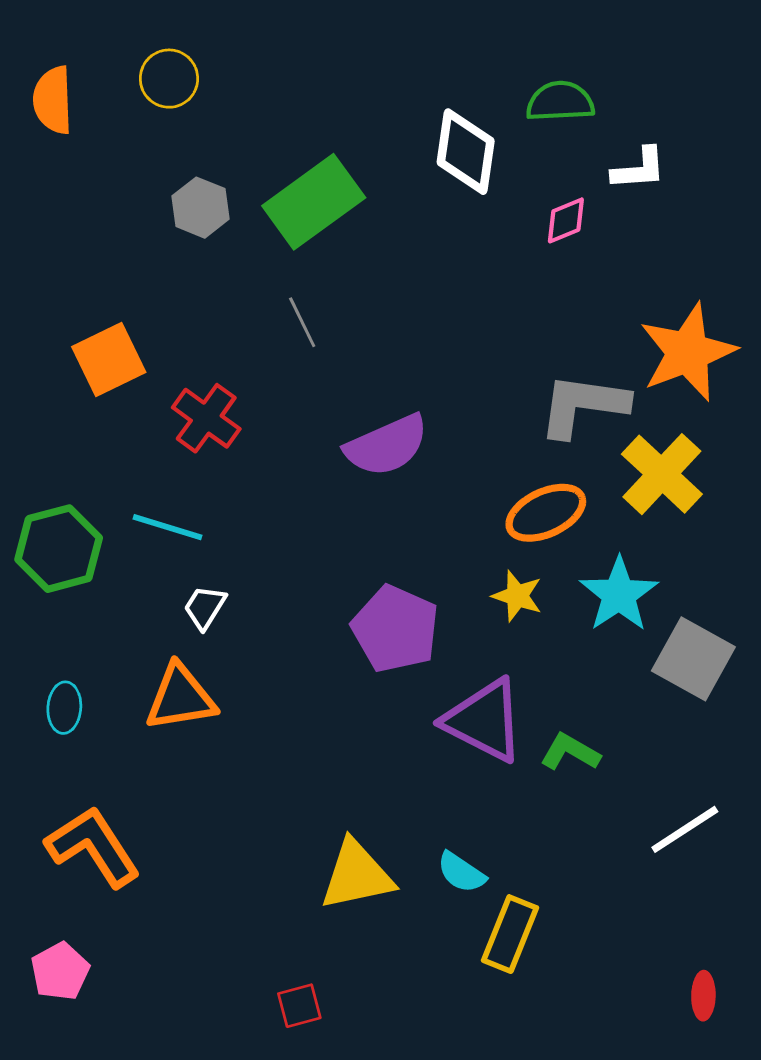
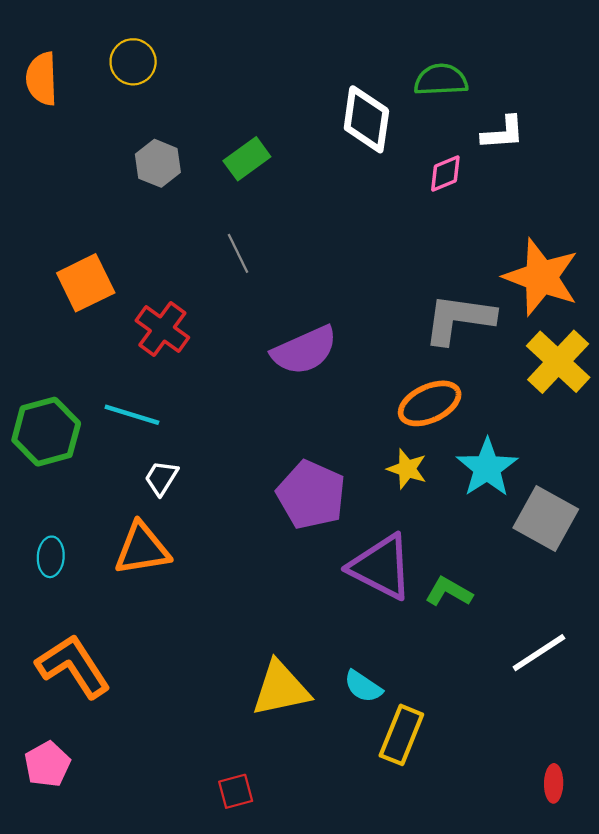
green rectangle: (314, 202) -> (247, 159), size x0.6
orange star: (688, 352) -> (541, 277), turned -30
yellow cross: (662, 474) -> (558, 362), moved

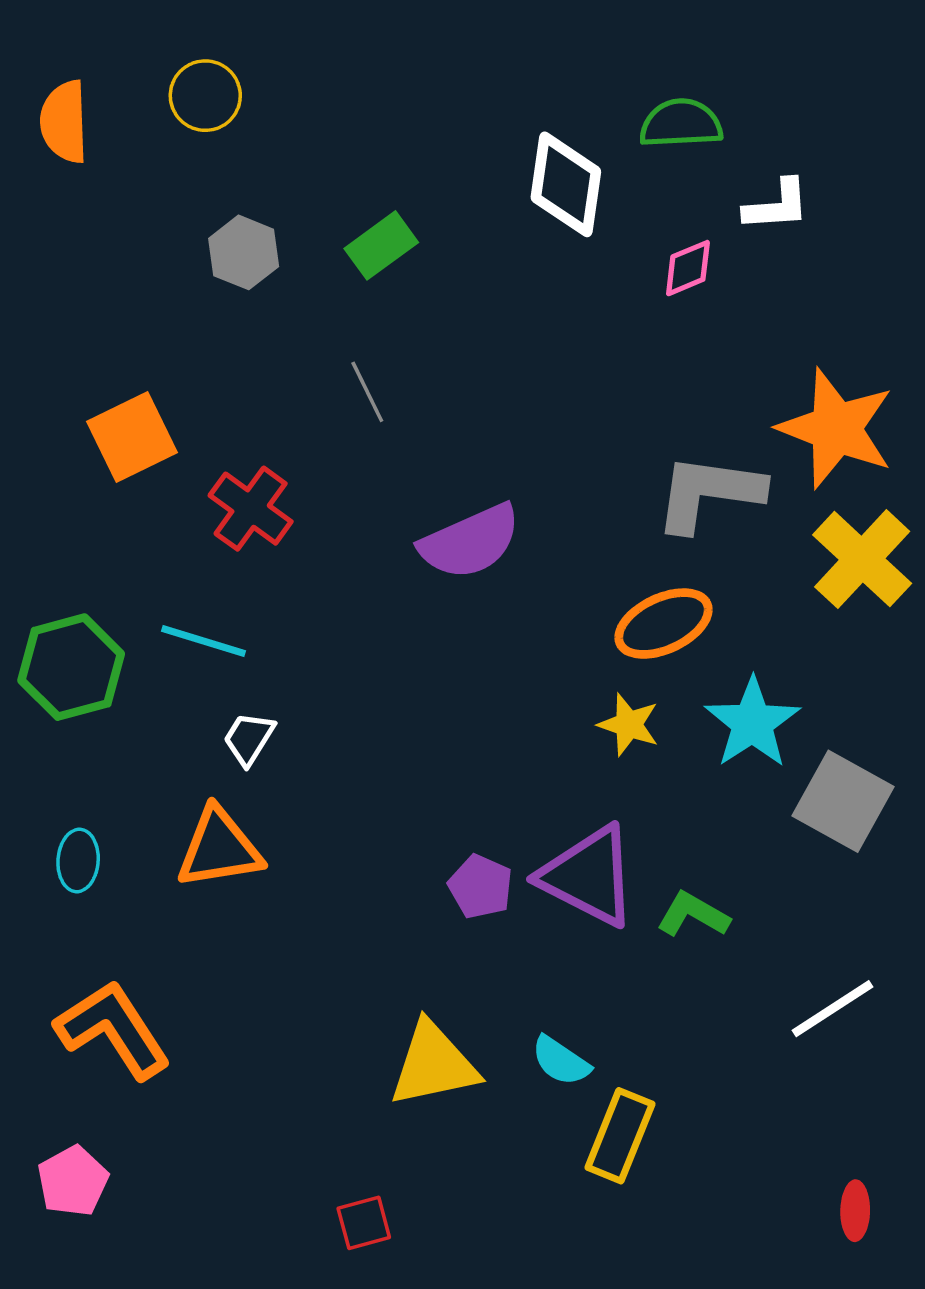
purple pentagon: (311, 495) -> (481, 887), moved, size x0.6

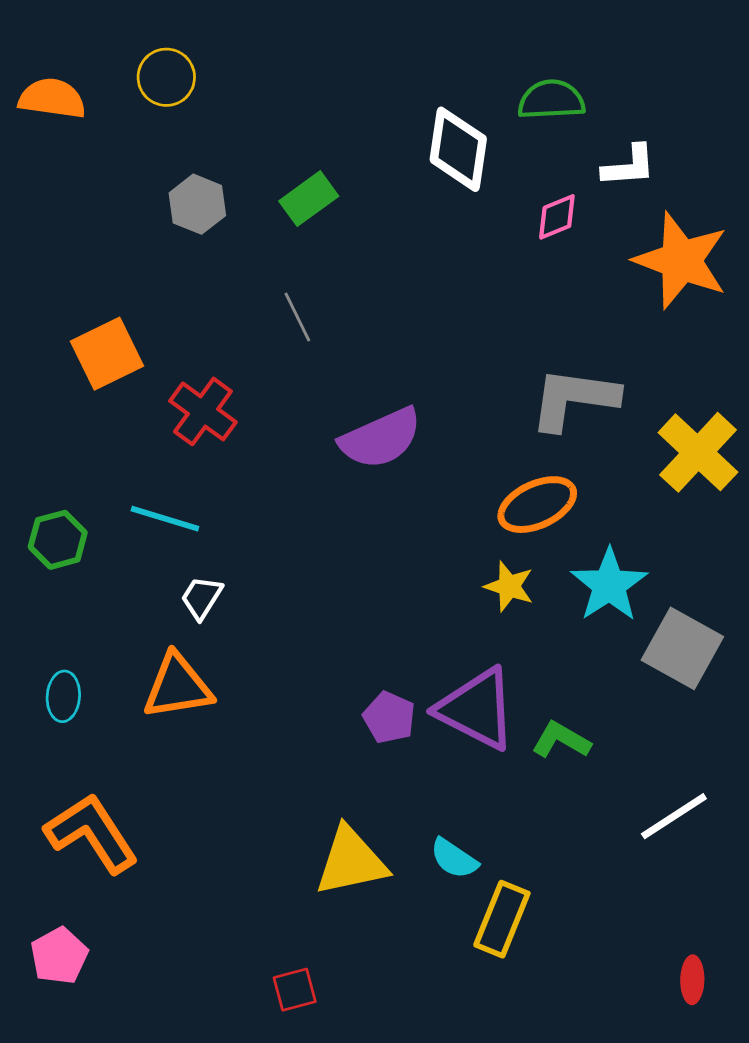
orange semicircle: (64, 122) -> (52, 98), turned 100
orange star: (836, 428) -> (681, 261), moved
green hexagon: (71, 667) -> (58, 540), size x0.7

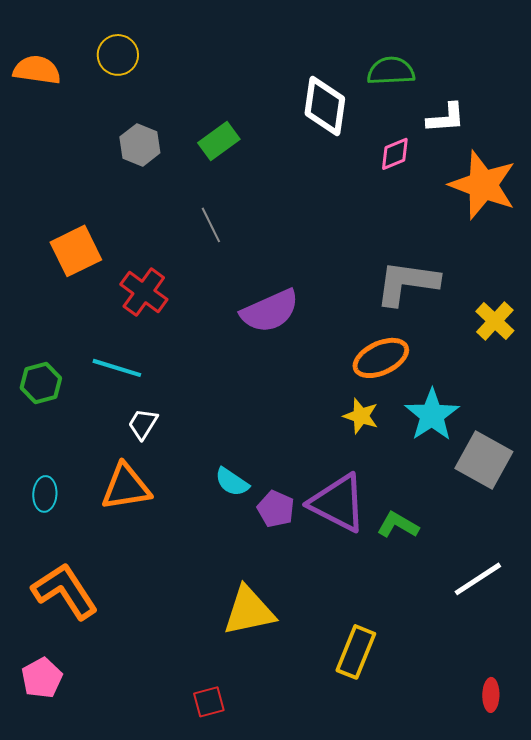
yellow cross: (698, 452) -> (495, 321), size x0.7
cyan semicircle: (454, 858) -> (232, 482), moved

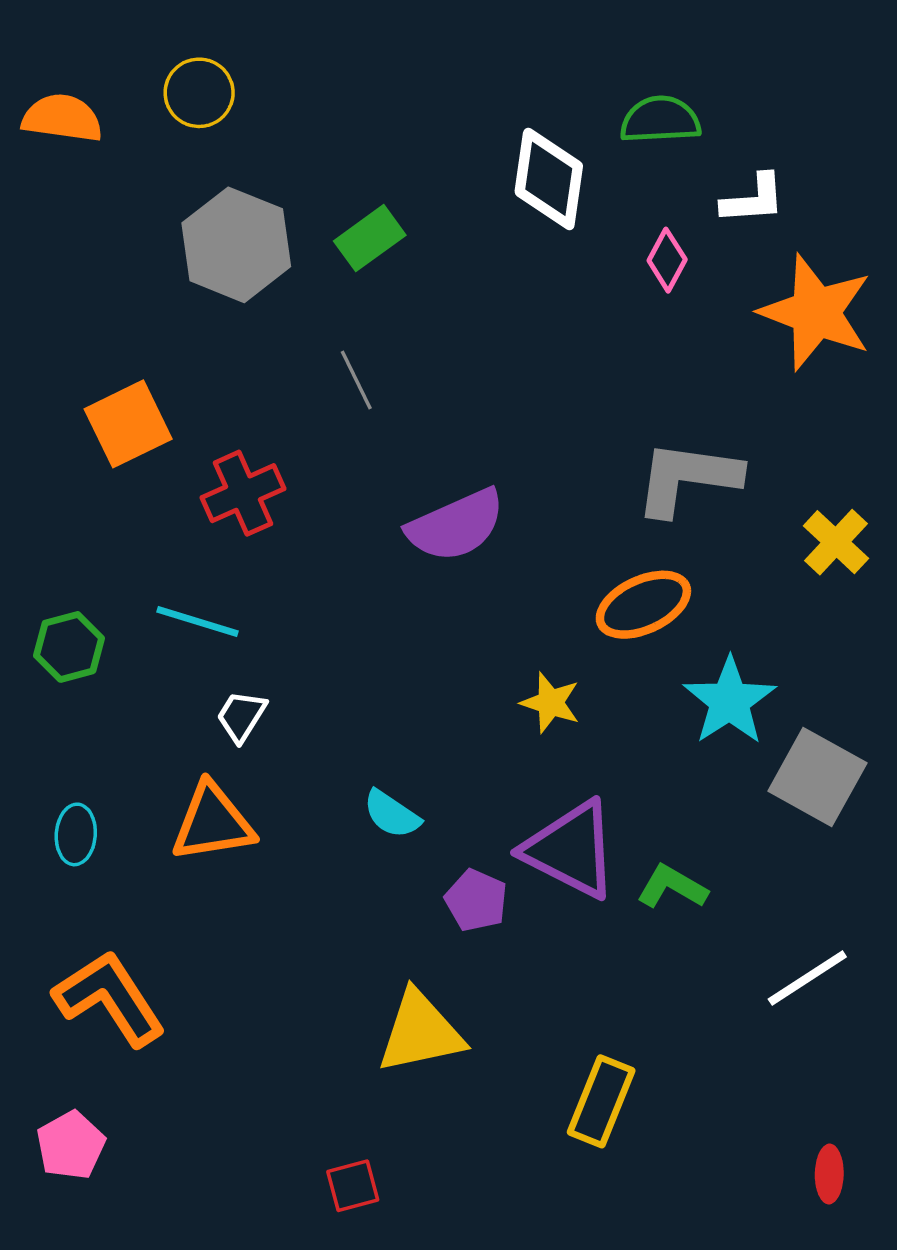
gray hexagon: (140, 145) -> (236, 245), size x1.6
pink diamond: (395, 154) -> (667, 260), turned -39
red cross: (144, 292) -> (243, 493), turned 30
yellow star: (361, 416) -> (550, 703), moved
purple pentagon: (276, 509) -> (476, 900), moved

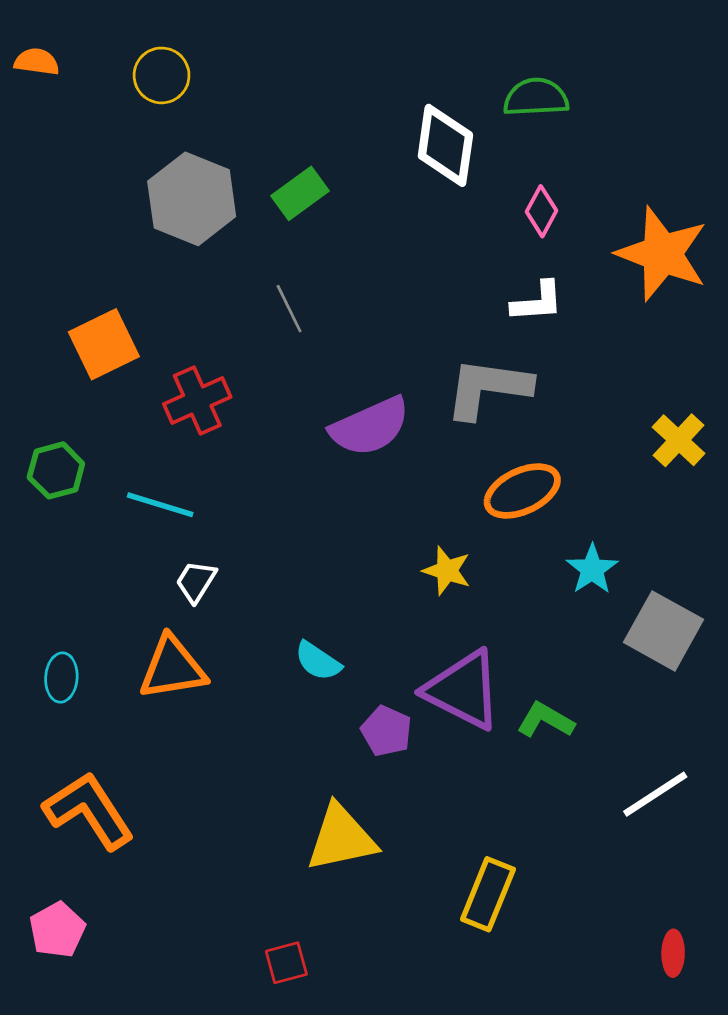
orange semicircle: (62, 118) -> (37, 62), moved, size x0.7
white L-shape: (753, 199) -> (537, 302), moved
gray L-shape: (687, 478) -> (488, 388), moved
green hexagon: (69, 647) -> (56, 470), moved
cyan star: (730, 701) -> (592, 569), size x0.7

